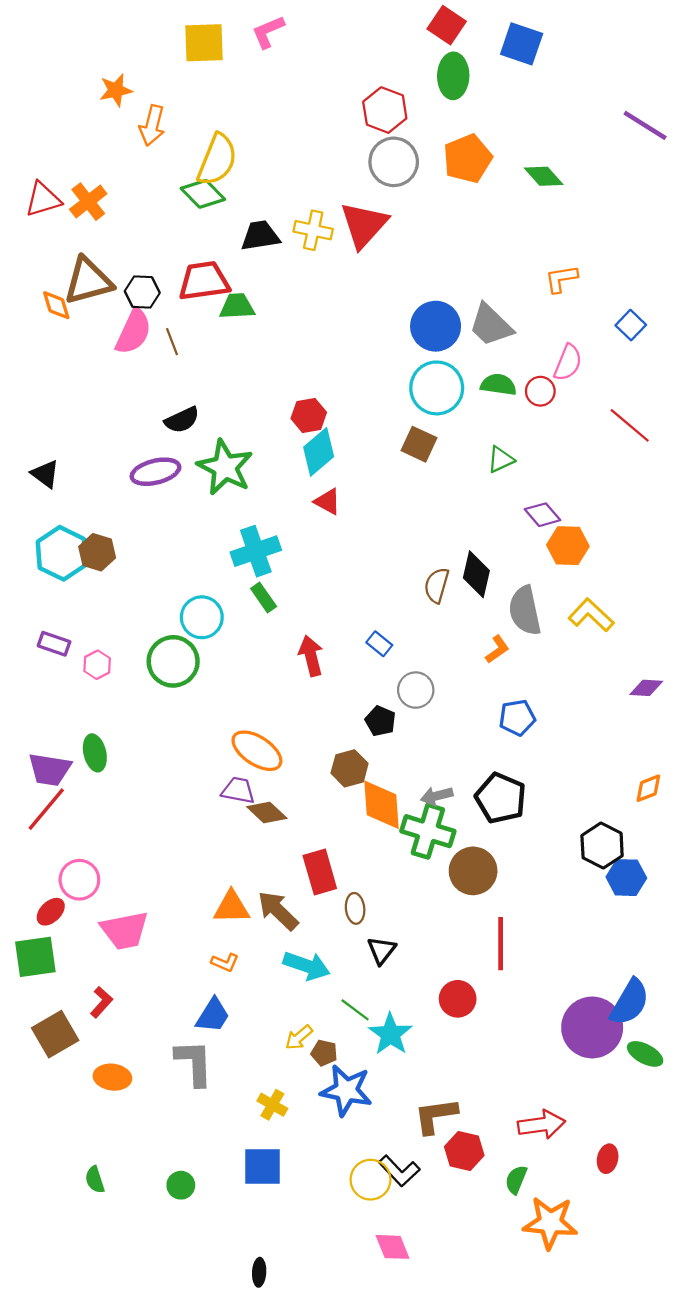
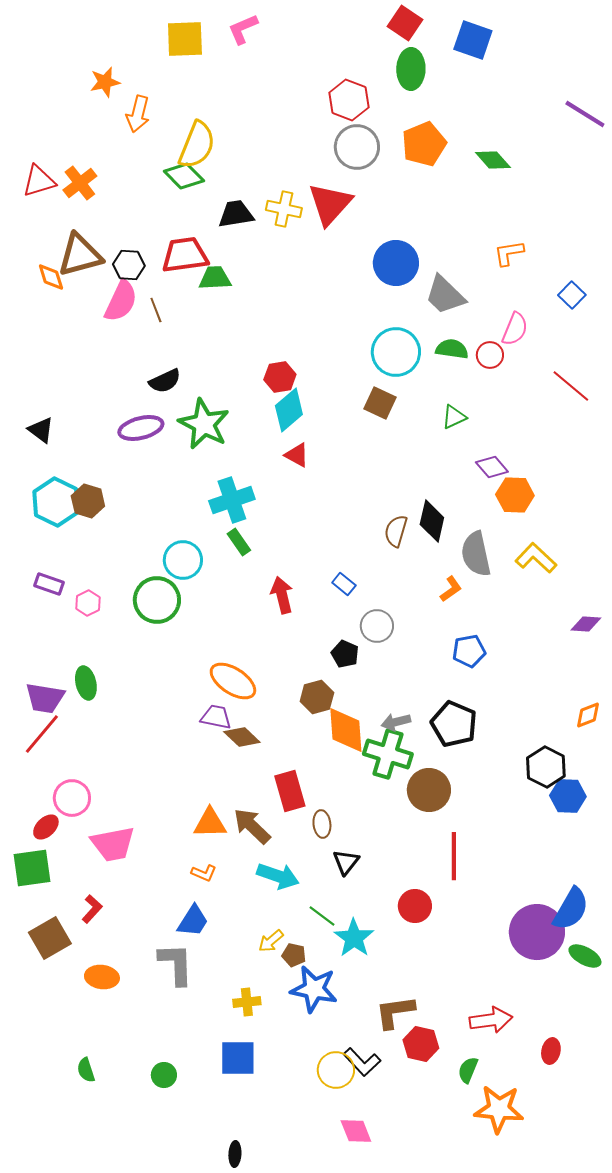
blue circle: (436, 326) -> (396, 263), moved
yellow cross: (272, 1105) -> (247, 1002), turned -36

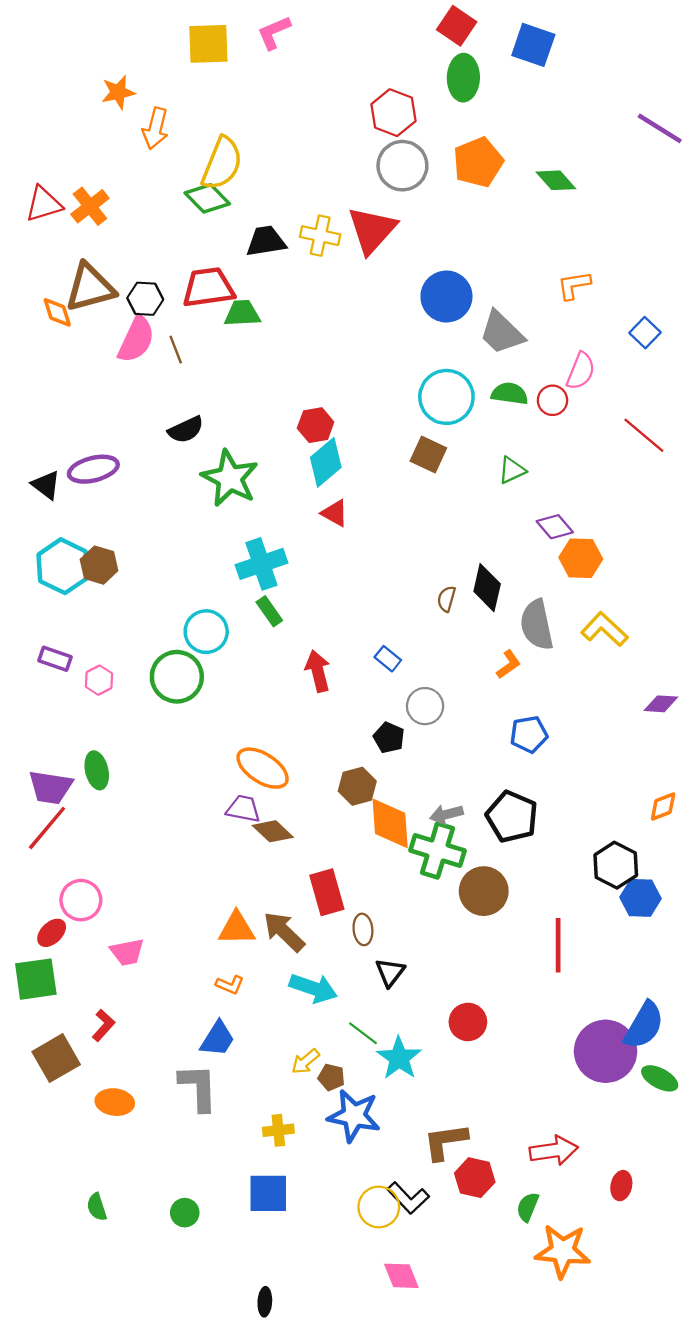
purple ellipse: (141, 428) -> (93, 469), moved
brown semicircle: (396, 531) -> (446, 599), size x0.7
pink trapezoid: (113, 844) -> (127, 952), size x0.7
red line: (454, 856) -> (558, 945), moved

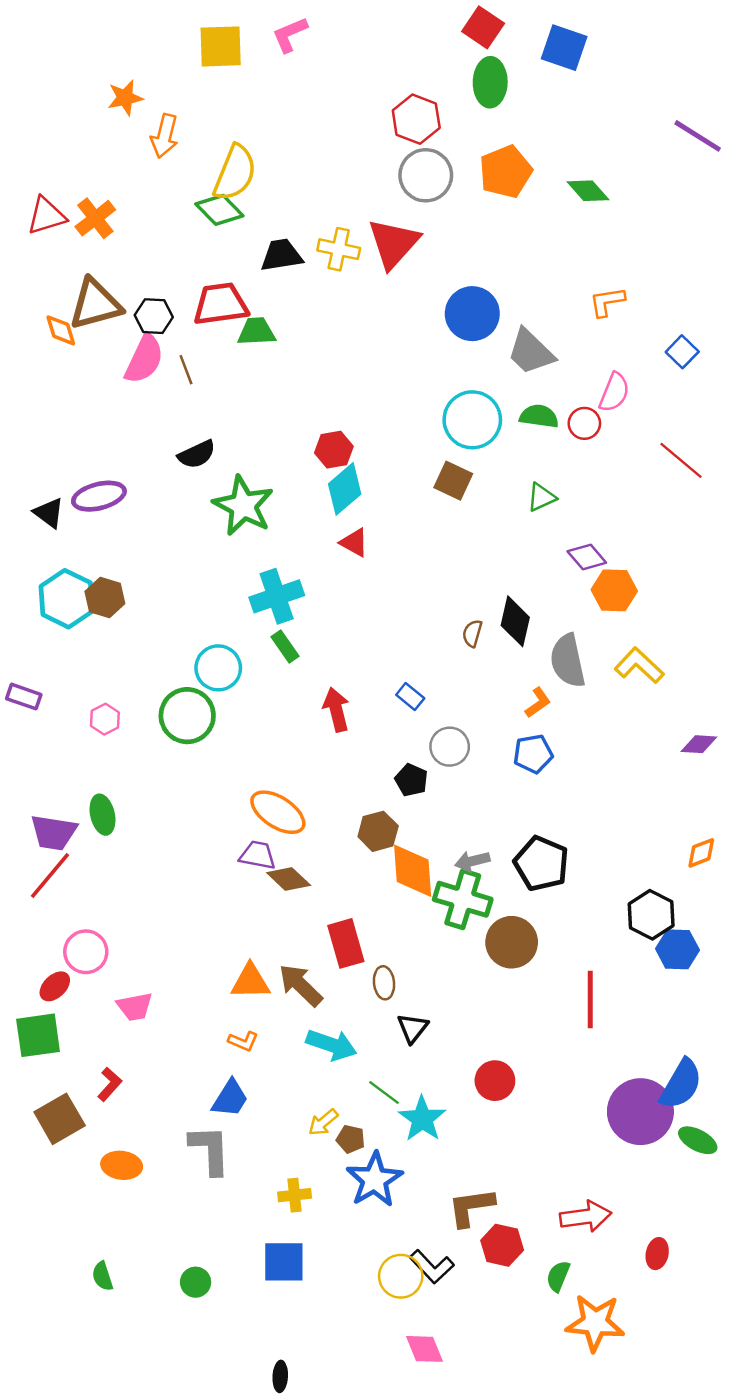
purple rectangle: (55, 659) -> (24, 697), moved
blue pentagon: (529, 734) -> (533, 754), moved
blue star: (354, 1116) -> (374, 1180), turned 30

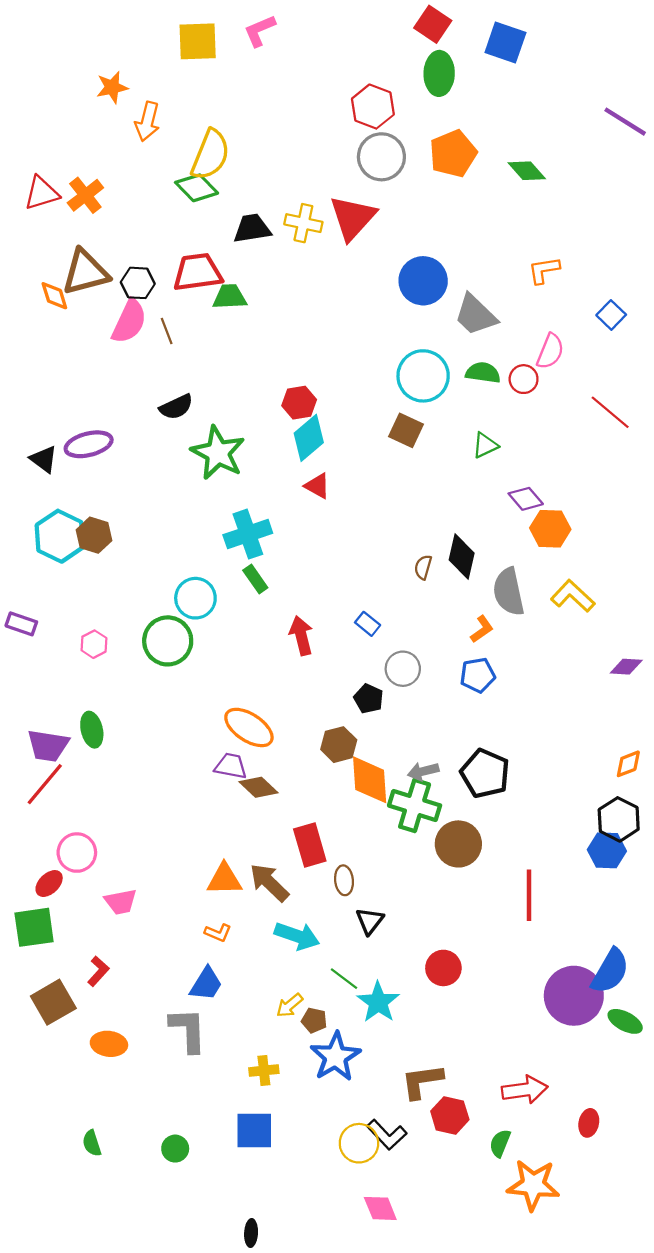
black hexagon: (651, 915) -> (619, 819), moved

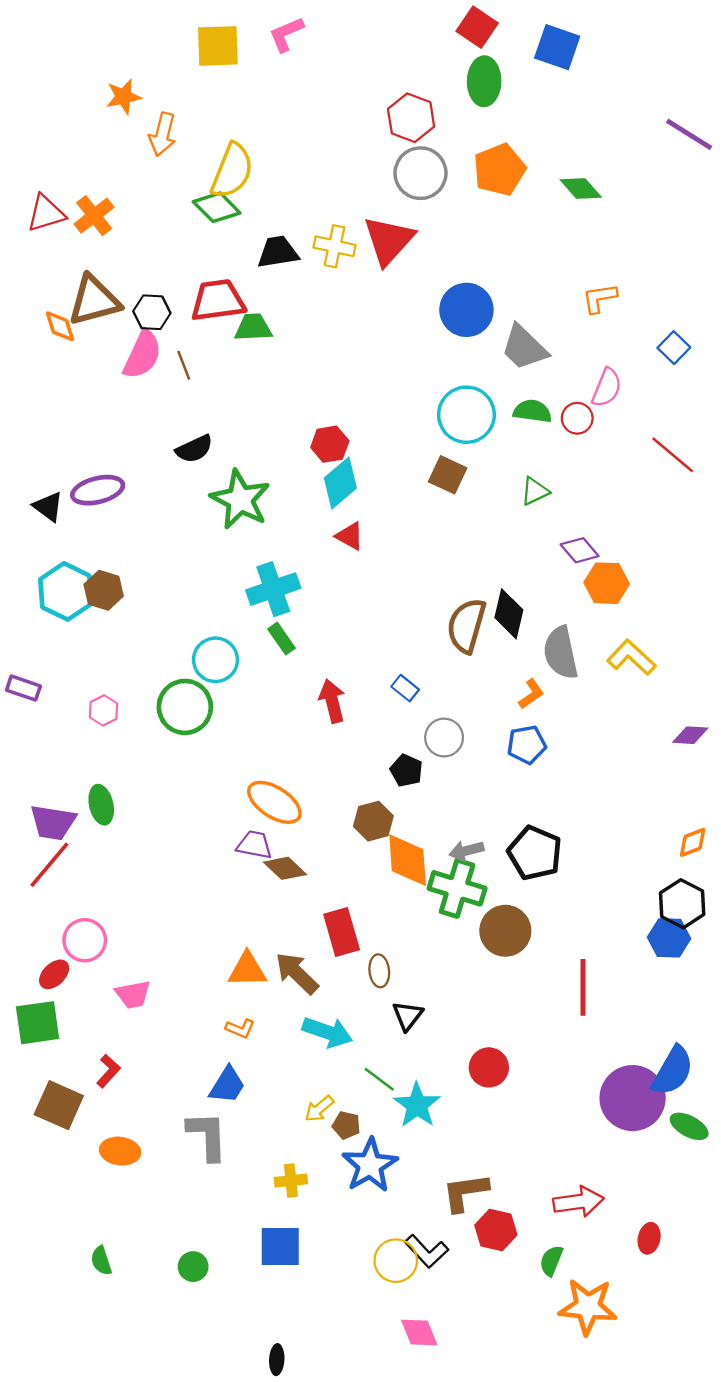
brown semicircle: (423, 567) -> (466, 626), size x2.0
brown square: (53, 1002) -> (59, 1105), turned -36

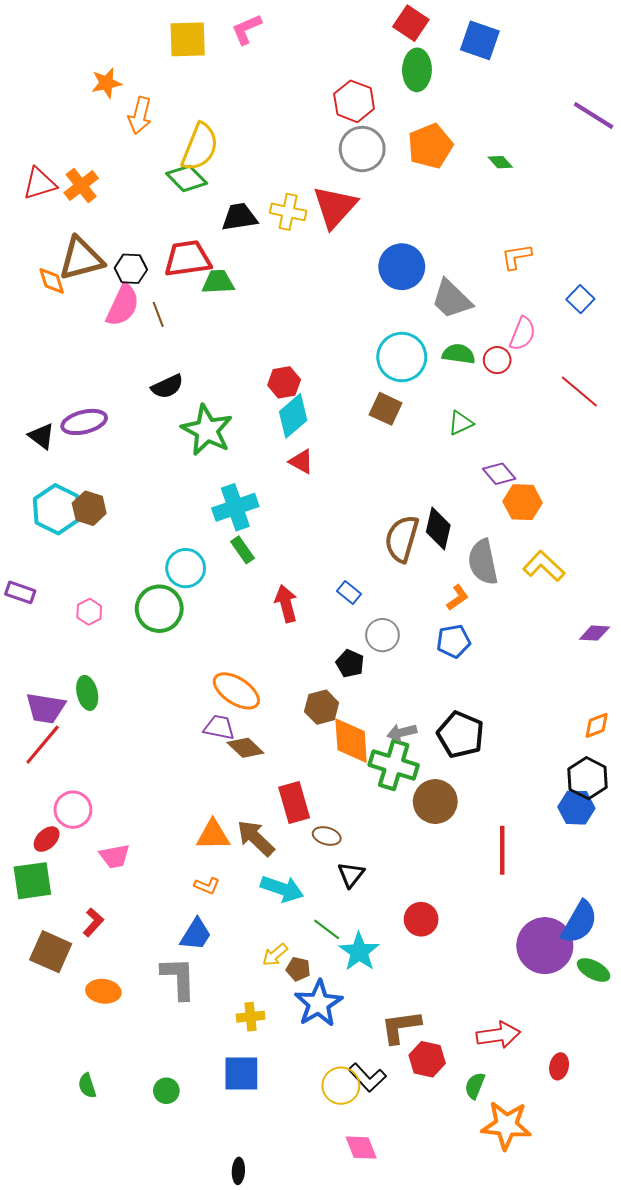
green diamond: (581, 188) -> (500, 162), size x0.7
brown ellipse: (379, 971) -> (327, 836), turned -68

